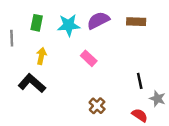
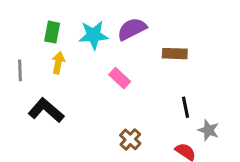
brown rectangle: (136, 22) -> (175, 54), moved
gray line: (12, 38) -> (20, 70), moved
yellow arrow: (41, 56) -> (58, 63), moved

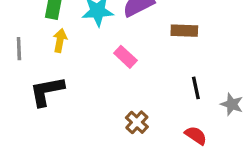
black L-shape: (46, 110) -> (47, 91), turned -52
gray star: (209, 130) -> (232, 104), moved

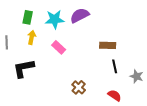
brown rectangle: (184, 31) -> (108, 45), moved
pink rectangle: (125, 57) -> (59, 47), moved

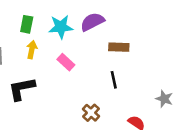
brown rectangle: (108, 45) -> (119, 47), moved
black line: (115, 66) -> (114, 80), moved

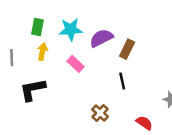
purple semicircle: (92, 22) -> (101, 38), moved
brown rectangle: (119, 47) -> (127, 49), turned -66

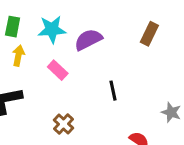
brown rectangle: (127, 49) -> (149, 34), moved
brown cross: (100, 113) -> (64, 124), moved

